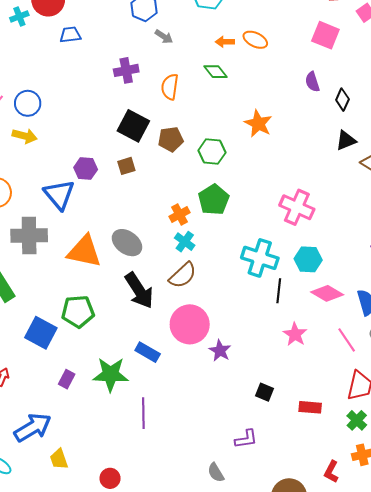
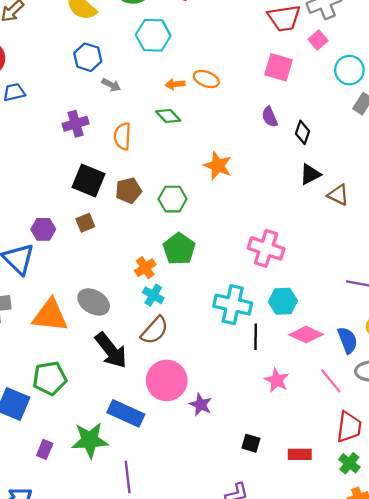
blue rectangle: (148, 352) -> (126, 413), size x1.4

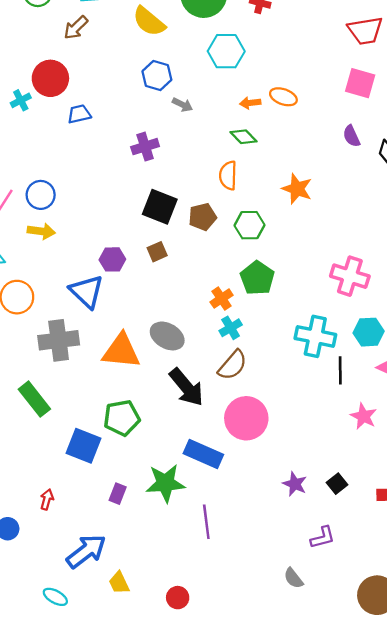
orange semicircle: (122, 136) -> (228, 175), moved
cyan cross: (153, 295) -> (231, 328), turned 30
purple star: (201, 405) -> (295, 484), moved
black square: (251, 443) -> (337, 484), turned 36

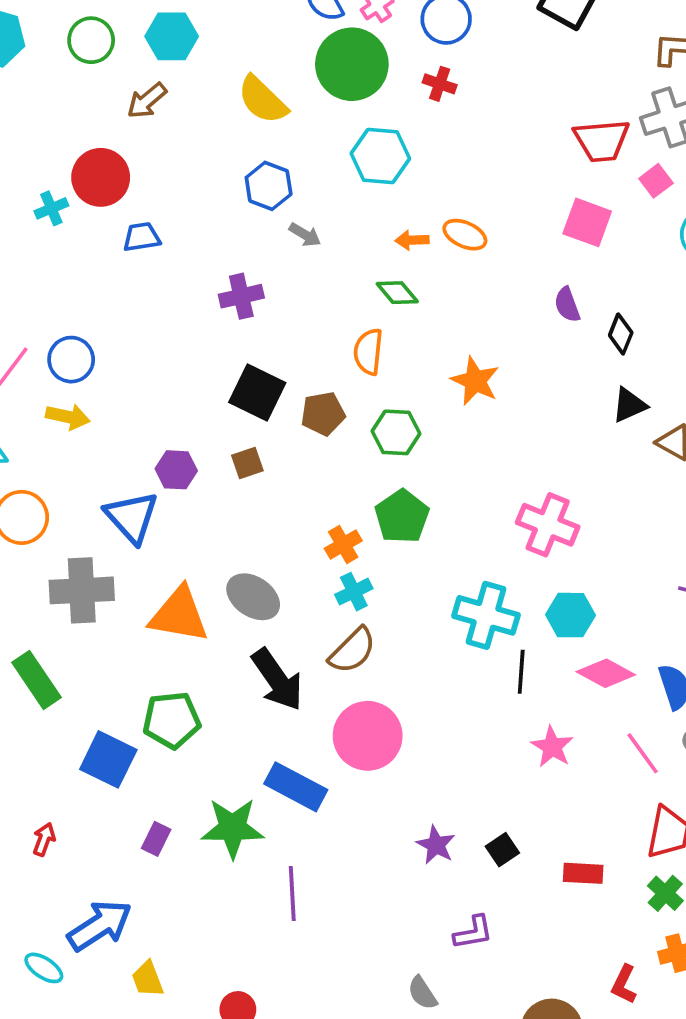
cyan ellipse: (55, 597) -> (44, 968), moved

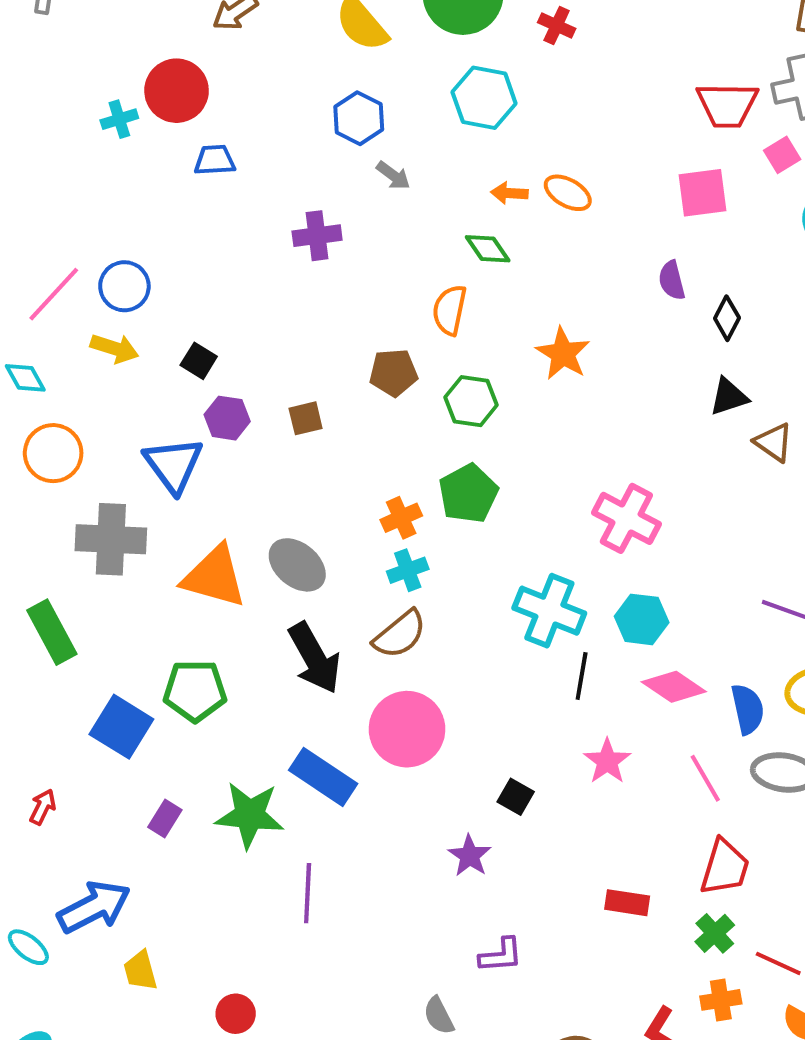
pink square: (587, 222) -> (703, 193), turned -33
black square: (257, 392) -> (199, 361), moved, size x0.6
black square: (502, 850) -> (516, 797), moved, turned -32

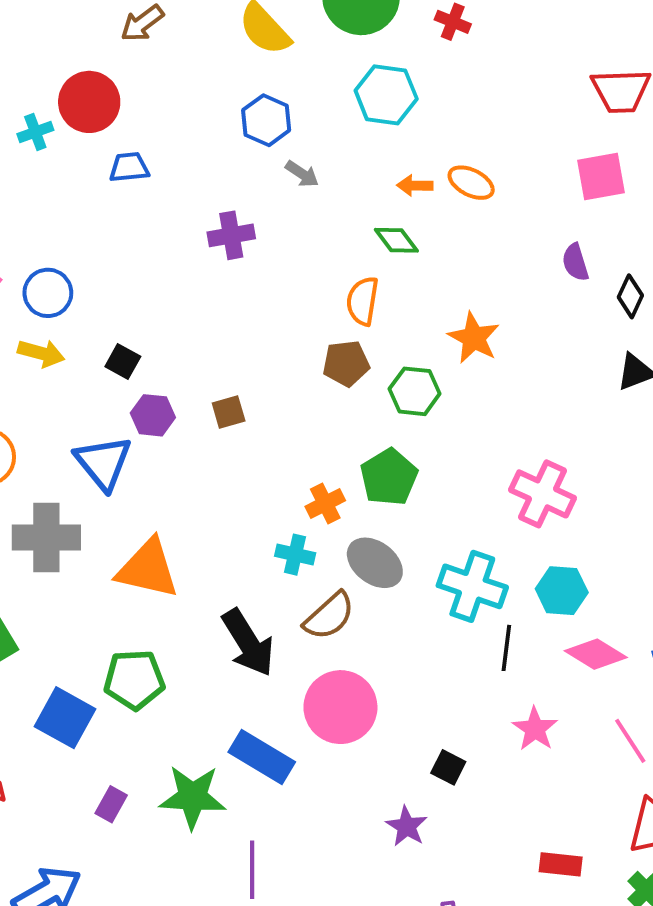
brown pentagon: (393, 373) -> (346, 363), moved
green hexagon: (471, 401) -> (415, 391), moved
gray ellipse: (297, 565) -> (375, 563), moved
cyan cross: (408, 570) -> (295, 555), moved, turned 36

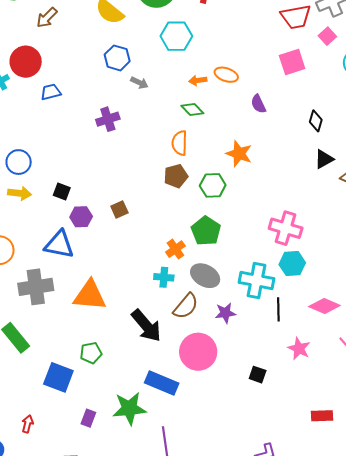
purple semicircle: (575, 262) -> (258, 104), moved
blue triangle: (103, 463) -> (59, 245), turned -32
cyan hexagon: (562, 591) -> (292, 264), moved
green pentagon: (134, 680) -> (91, 353), size x0.7
purple star: (407, 826) -> (225, 313), moved, turned -30

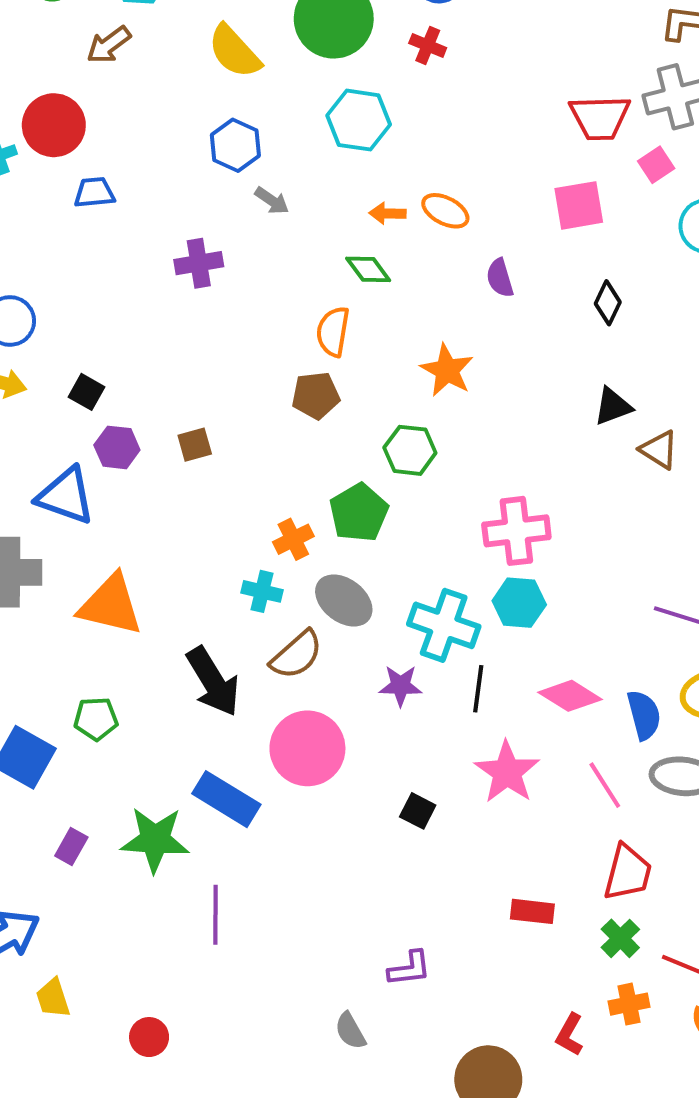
black diamond: (316, 121) -> (608, 303), moved
green hexagon: (213, 185) -> (410, 450), moved
pink cross: (286, 228) -> (516, 531), turned -32
purple star: (225, 313) -> (400, 686), moved
pink star: (299, 349) -> (507, 772), size x1.4

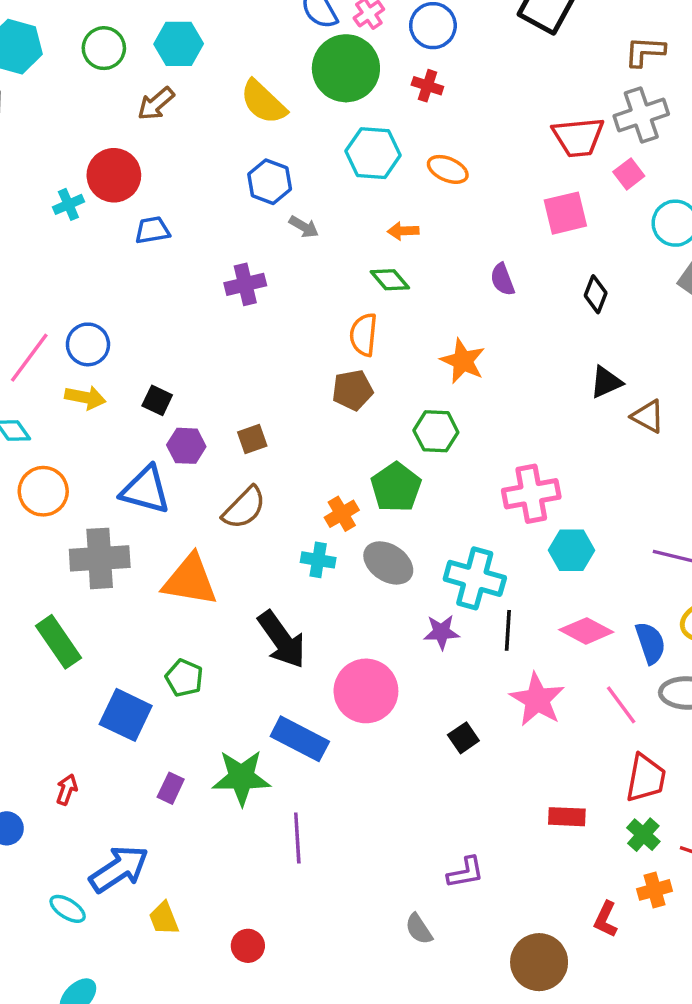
orange ellipse: (445, 211) -> (448, 169), moved
cyan hexagon: (519, 603) -> (571, 550), moved
brown semicircle: (297, 655) -> (244, 508), moved
green pentagon: (96, 719) -> (184, 678), turned 30
black square: (418, 811) -> (463, 738), turned 32

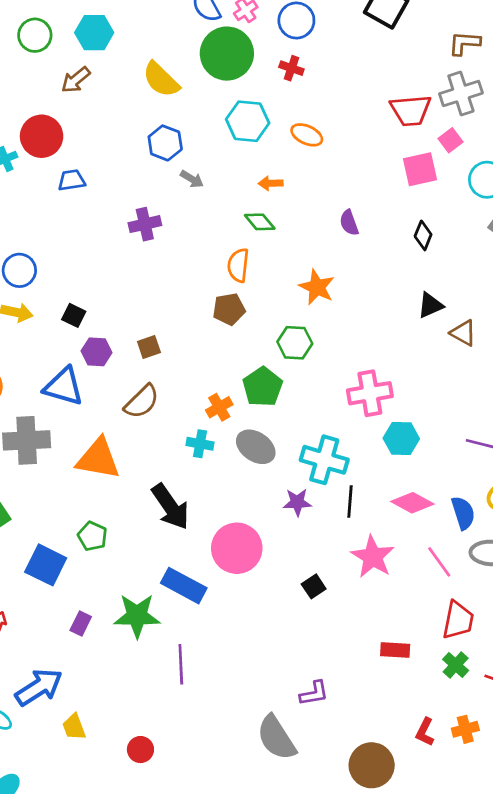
pink square: (565, 213) -> (420, 169), moved
orange cross: (655, 890) -> (465, 729), moved
gray semicircle: (419, 929) -> (276, 738), size x1.8

